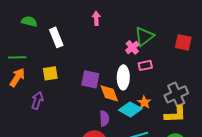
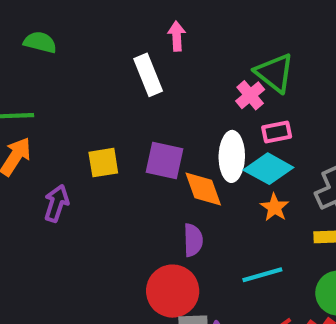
green triangle: (144, 36) -> (275, 73), turned -45
white rectangle: (56, 37) -> (148, 75), moved
yellow square: (50, 73) -> (103, 163), moved
cyan diamond: (130, 109) -> (268, 169), moved

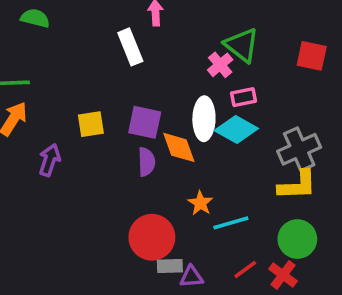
orange star: (275, 207) -> (200, 203), moved
purple semicircle: (193, 240) -> (147, 162), moved

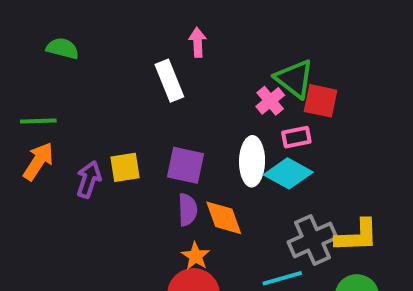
red square: (312, 56) -> (321, 101), moved
orange diamond: (179, 147) -> (224, 218), moved
gray cross: (299, 149) -> (313, 240), moved
purple arrow: (50, 160) -> (89, 179), moved
orange star: (200, 203) -> (196, 256), moved

